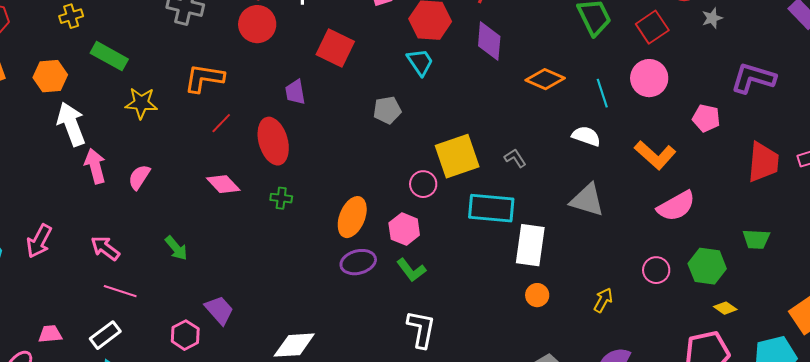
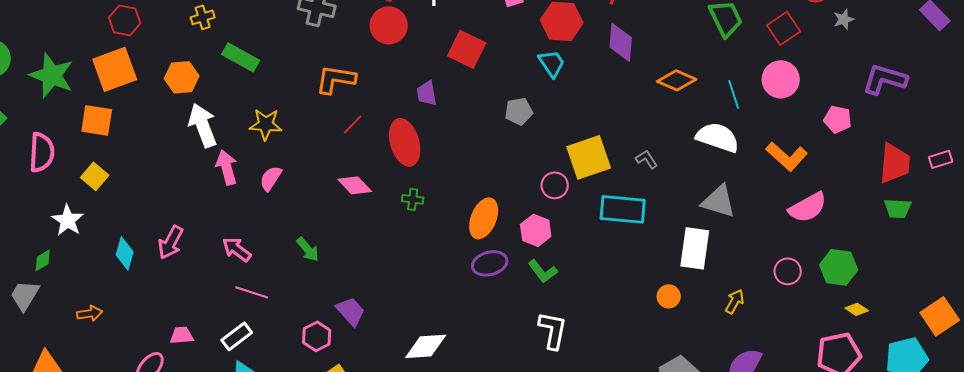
yellow star: (141, 103) -> (266, 124), moved
white semicircle: (586, 136) -> (718, 137), size x1.5
green trapezoid: (756, 239) -> (898, 208), moved
white rectangle: (530, 245) -> (695, 248), moved

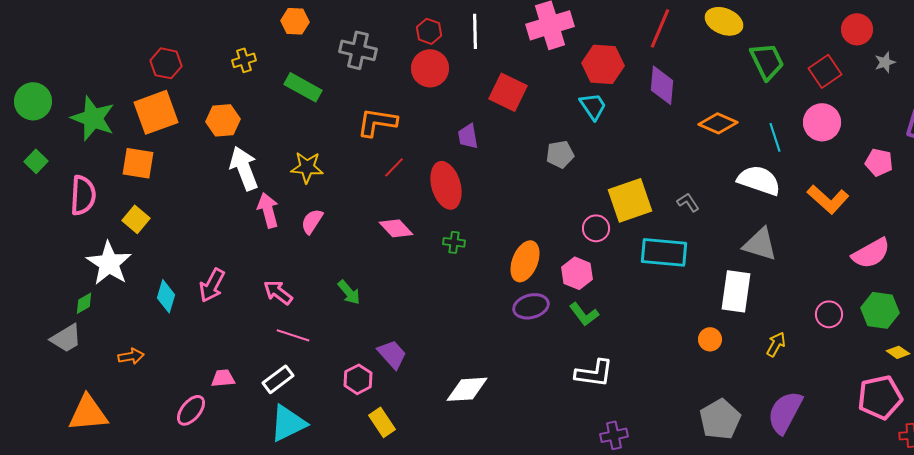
green rectangle: (241, 57) -> (303, 87), moved
pink semicircle: (808, 207) -> (871, 253), moved
white star: (68, 220) -> (109, 263), size x1.4
gray trapezoid: (25, 295) -> (66, 338), turned -152
white L-shape: (553, 330) -> (594, 373), turned 87

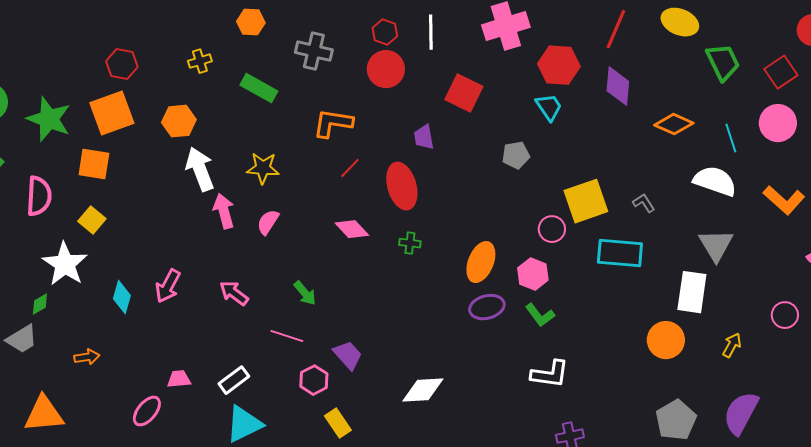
gray triangle: (760, 244) -> (716, 245), turned 42
pink line: (293, 335) -> (287, 336), moved
orange circle: (710, 339) -> (666, 340), size x1.6

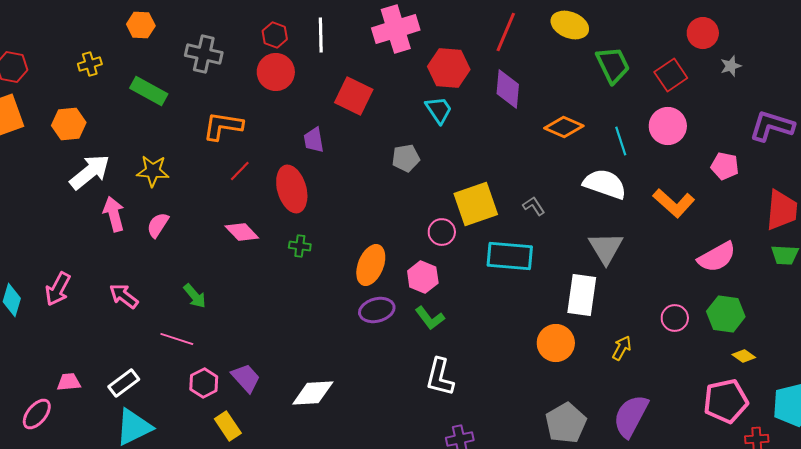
white arrow: (200, 169) -> (90, 172), turned 72
purple trapezoid: (348, 355) -> (246, 378), moved
white L-shape: (550, 374) -> (440, 377), turned 96

